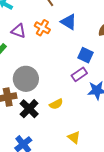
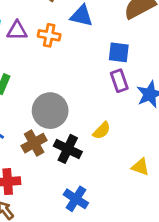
purple triangle: (18, 31) -> (17, 31), moved
purple rectangle: (79, 74) -> (119, 81), turned -56

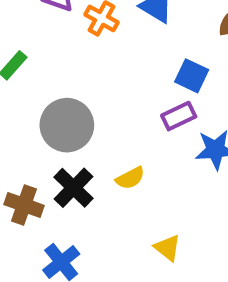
purple rectangle: (119, 81) -> (179, 116), turned 65
brown cross: (34, 143) -> (24, 205), moved, turned 30

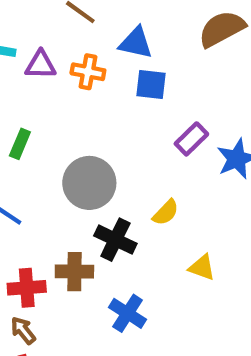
blue square: (192, 76) -> (151, 85), moved
yellow triangle: (167, 248) -> (202, 267), moved

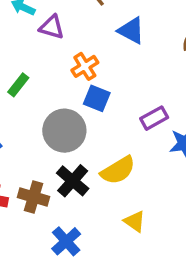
orange cross: (88, 72) -> (85, 66), moved, turned 32
blue square: (151, 85) -> (97, 98), moved
yellow semicircle: (166, 212) -> (118, 170), size x1.5

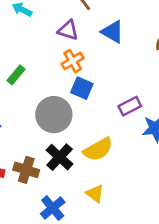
purple triangle: (52, 27) -> (68, 30), moved
yellow triangle: (135, 221) -> (95, 194), moved

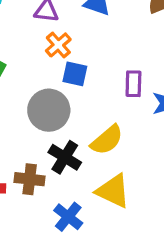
purple rectangle: (130, 106) -> (133, 84), turned -50
yellow triangle: (95, 194) -> (113, 191), size x1.6

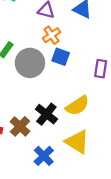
gray circle: (49, 110) -> (30, 63), moved
brown cross: (30, 179) -> (20, 126), turned 30

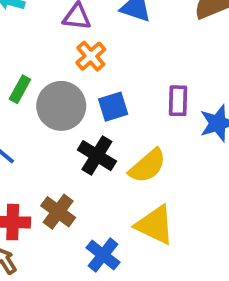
blue square: (61, 57) -> (113, 107), moved, turned -30
black cross: (46, 114) -> (97, 156), moved

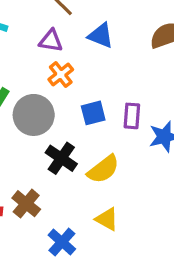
blue square: (113, 107) -> (93, 113), moved
yellow triangle: (155, 225) -> (107, 219), size x0.7

